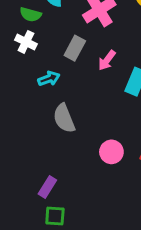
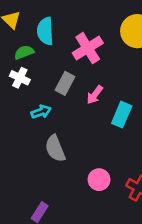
green semicircle: (31, 14) -> (24, 52), turned 144

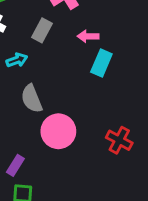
pink arrow: (95, 95) -> (88, 36), moved, turned 54
pink circle: (99, 180) -> (58, 131), moved, size x1.5

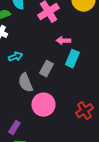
gray rectangle: (42, 30) -> (46, 69), moved
red cross: (119, 140) -> (84, 111), turned 30

